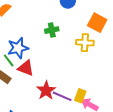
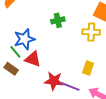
red star: (46, 90) -> (54, 81), turned -30
yellow rectangle: (80, 96) -> (88, 68), moved

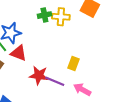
yellow cross: (91, 32) -> (61, 17), moved

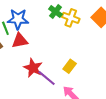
green cross: (44, 15) -> (56, 12), turned 32
red triangle: (18, 53) -> (20, 41), turned -48

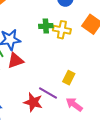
green cross: (56, 12) -> (46, 26), turned -32
red star: (33, 68) -> (33, 102), moved

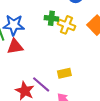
yellow rectangle: (69, 78) -> (64, 73), turned 40

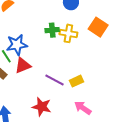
purple line: (41, 84) -> (54, 80), moved

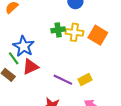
orange square: (98, 27) -> (98, 35), moved
blue star: (17, 45) -> (24, 46), turned -30

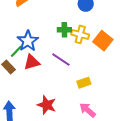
green line: (14, 58) -> (16, 51), turned 72
purple line: (63, 80) -> (61, 60), moved

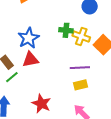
green line: (16, 51) -> (12, 77), moved
purple line: (61, 60) -> (80, 68), moved, turned -42

